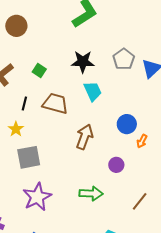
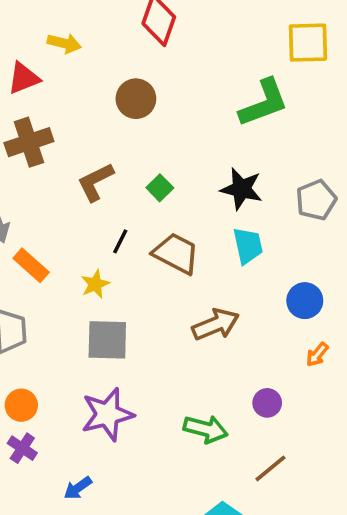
blue circle: (127, 124) -> (305, 301), moved
brown arrow: (85, 137) -> (216, 324), turned 35
purple circle: (116, 165) -> (267, 403), moved
brown line: (140, 201) -> (270, 468), moved

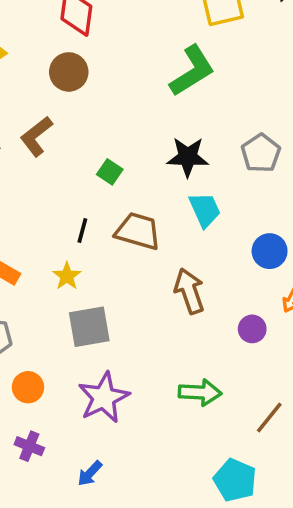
brown circle: (136, 99) -> (69, 72), moved
brown L-shape: (96, 182) -> (36, 136), moved
brown arrow: (216, 324) -> (189, 291), turned -75
purple circle: (267, 403) -> (252, 329), moved
orange circle: (21, 405) -> (28, 387), moved

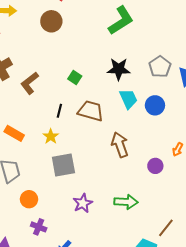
brown L-shape: (36, 136) -> (30, 83), moved
blue circle: (270, 251) -> (155, 105), moved
purple star: (104, 398) -> (83, 203), moved, size x0.7
brown line: (269, 417) -> (166, 228), moved
purple cross: (29, 446) -> (39, 227), moved

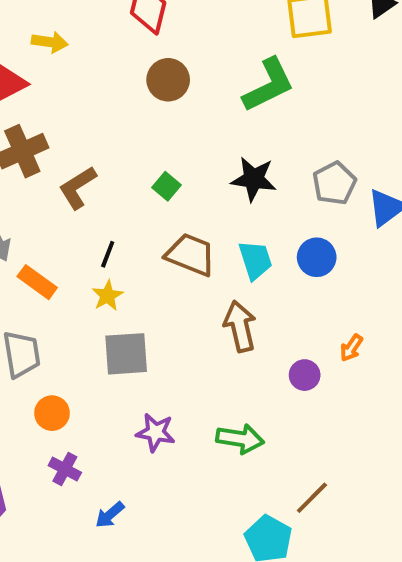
brown circle: (51, 21) -> (168, 80), moved
cyan trapezoid: (128, 99) -> (255, 260), moved
black line: (59, 111) -> (108, 254), moved
purple star: (83, 203) -> (156, 432), turned 30

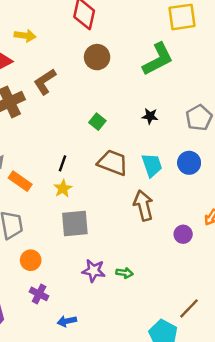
black star: (254, 179) -> (150, 116), size x0.6
brown L-shape: (78, 188) -> (45, 82), moved
green arrow: (240, 439) -> (125, 273), moved, size x0.6
blue arrow: (110, 515) -> (67, 321), turned 30

